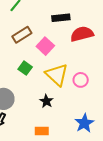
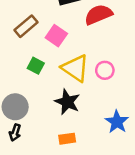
black star: (46, 101) -> (67, 102), size x1.5

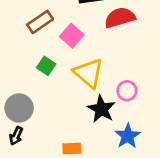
pink circle: (105, 70) -> (127, 91), moved
black star: (67, 102) -> (101, 109), moved

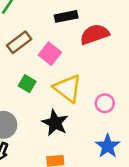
black star: (101, 109) -> (55, 123), moved

